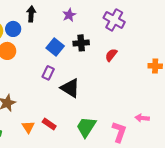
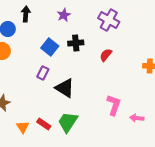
green trapezoid: (86, 127) -> (68, 122), moved
pink L-shape: (119, 132) -> (114, 105), moved

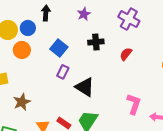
blue square: (50, 47) -> (59, 48), moved

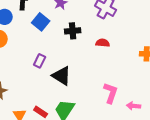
blue square: (59, 48) -> (41, 22), moved
red semicircle: (126, 54) -> (103, 43), turned 56

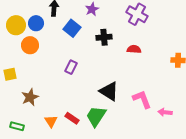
black triangle: (62, 76) -> (109, 91), moved
pink L-shape: (111, 93) -> (142, 99), turned -40

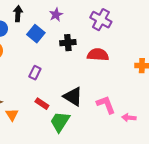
red semicircle: (134, 49) -> (98, 55), size x1.5
red rectangle: (72, 118) -> (42, 104), moved
orange triangle: (51, 121) -> (12, 115), moved

